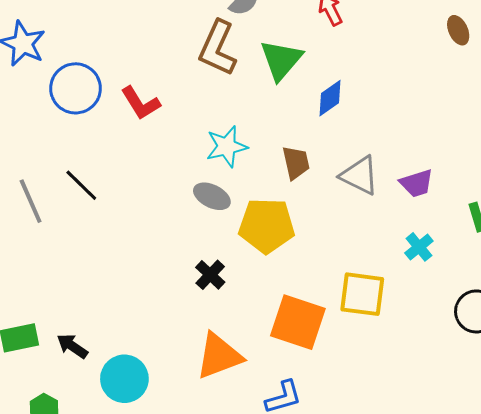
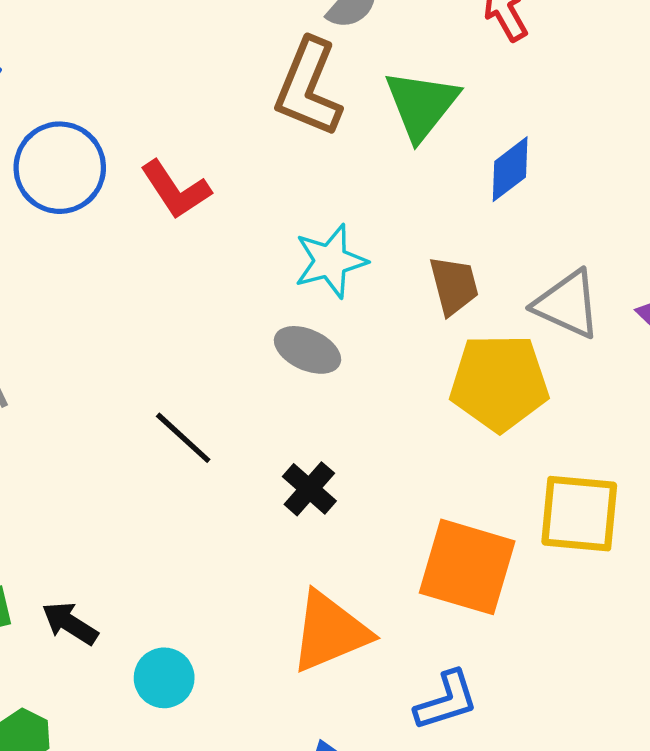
black line: (81, 185) -> (183, 438), moved
yellow pentagon: (267, 226) -> (499, 383), moved
cyan circle: (124, 379) -> (164, 678), size x0.7

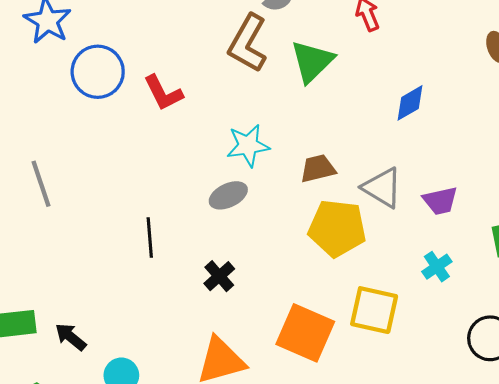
blue diamond: (510, 169) -> (410, 103), moved
brown trapezoid: (454, 285) -> (318, 169), turned -96
gray ellipse: (307, 350) -> (228, 195), turned -57
black line: (183, 438) -> (150, 237), turned 36

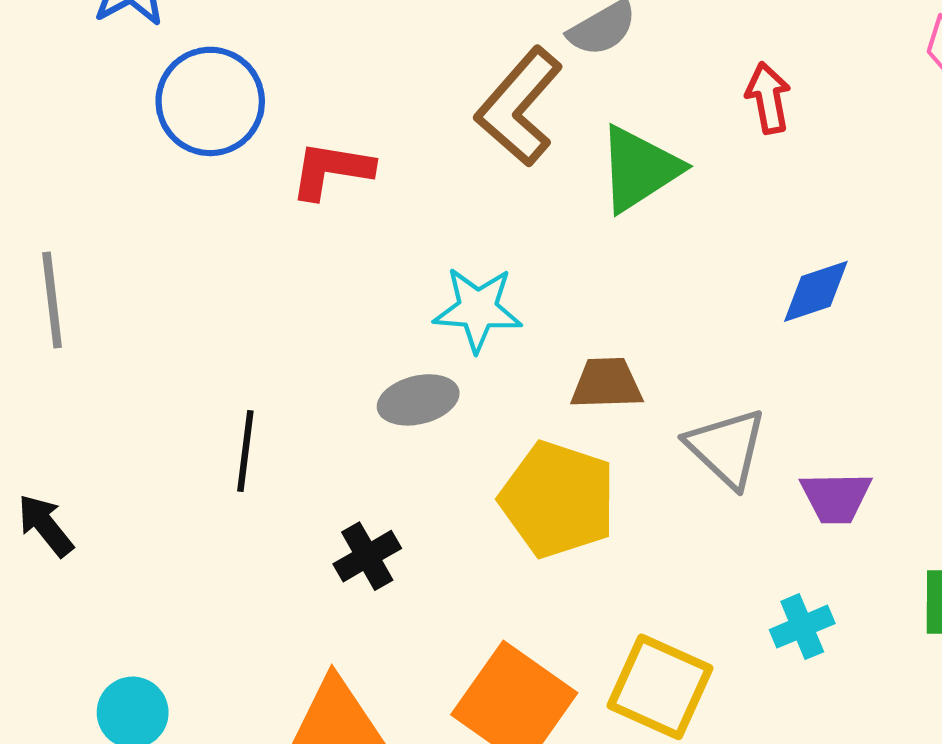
red L-shape: (163, 93) -> (331, 170), turned 114
yellow pentagon: (337, 228) -> (558, 499), moved
black arrow: (71, 337) -> (45, 525), moved

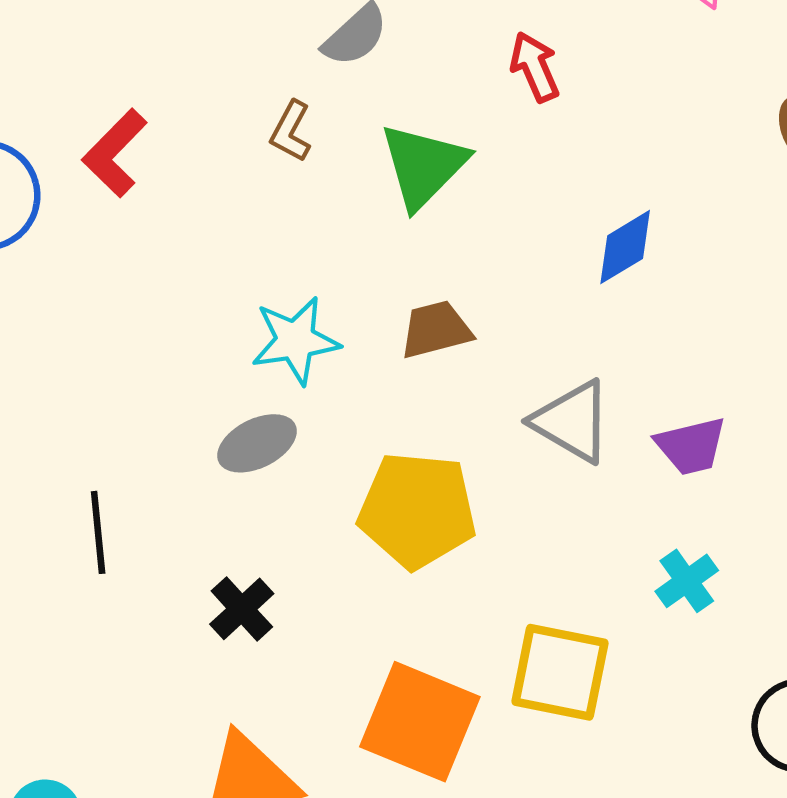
brown L-shape: (519, 107) -> (291, 131), size x0.5
red L-shape: (331, 170) -> (115, 153), moved, turned -42
brown trapezoid: (607, 383) -> (436, 330), moved

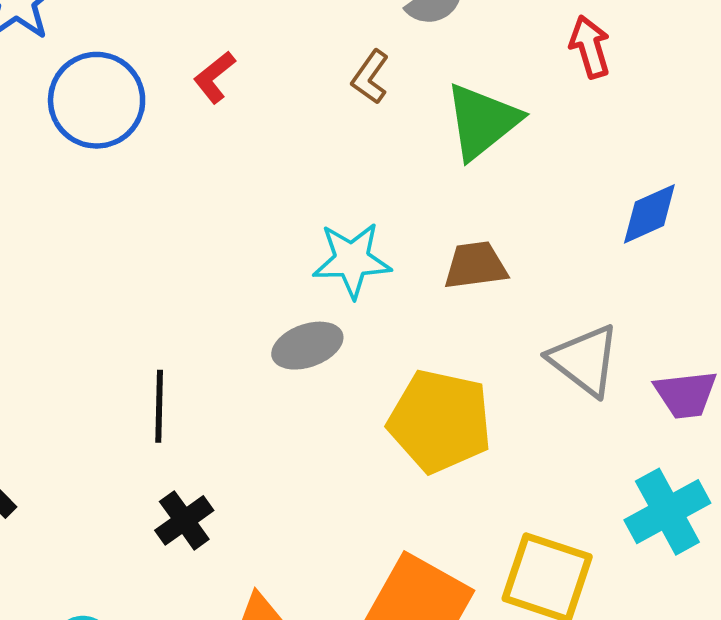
red L-shape: (115, 153) -> (214, 77), size x0.7
cyan cross: (687, 581) -> (667, 512), size x1.5
black cross: (242, 609) -> (184, 520), moved

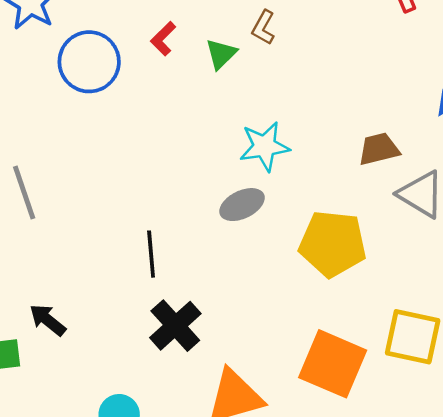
green triangle: (482, 121) -> (221, 54), moved, size x0.6
brown trapezoid: (476, 265) -> (379, 149), moved
black cross: (184, 520) -> (175, 326), size x1.4

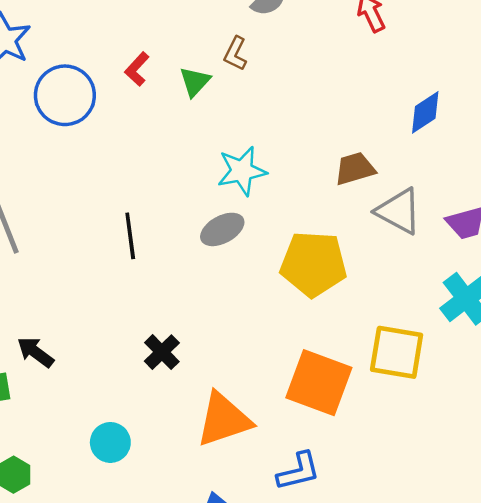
black line: (151, 254) -> (130, 236), moved
black cross: (175, 326) -> (162, 352), size x0.7

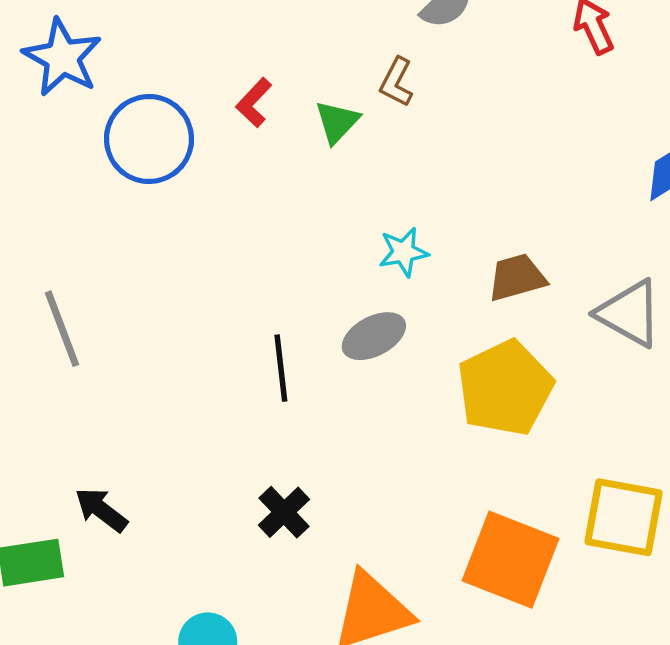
brown trapezoid: (355, 169) -> (517, 277), moved
cyan star: (242, 171) -> (403, 252), size x0.7
black line: (130, 236) -> (281, 368), moved
yellow pentagon: (313, 264) -> (505, 388), turned -30

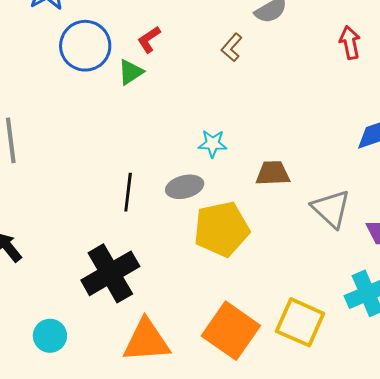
green triangle: (337, 122) -> (131, 72), moved
yellow pentagon: (505, 388) -> (222, 229), moved
black cross: (284, 512) -> (110, 273), size x1.8

